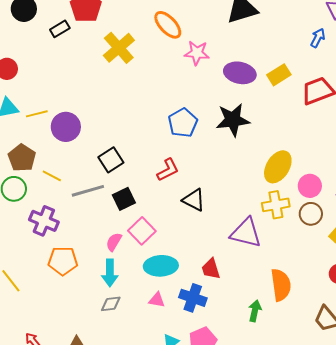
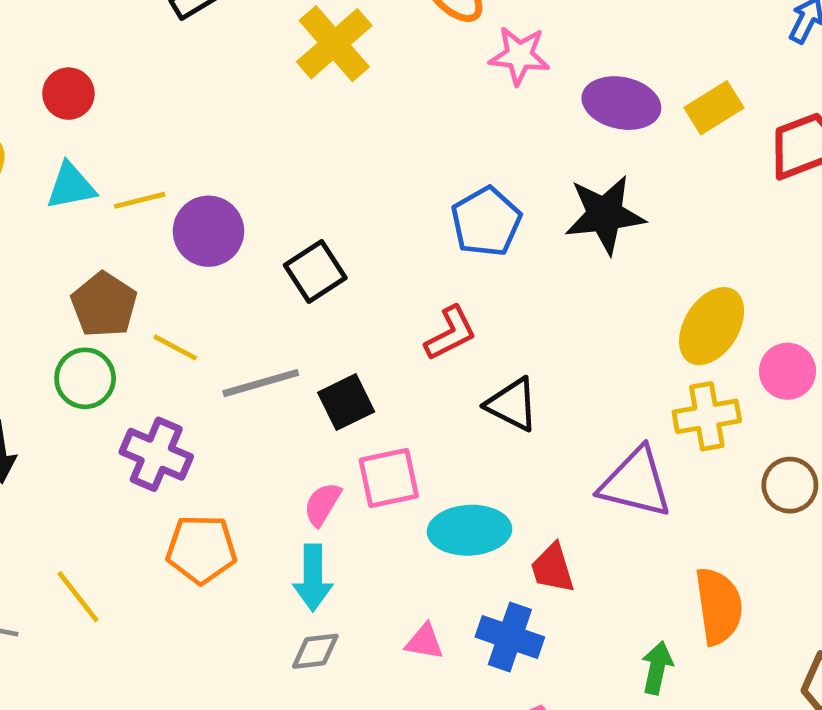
black square: (111, 160) -> (315, 272), moved
brown circle: (311, 214) -> (790, 485), moved
pink square: (142, 231) -> (389, 478), turned 32
cyan ellipse: (161, 266) -> (470, 530), moved

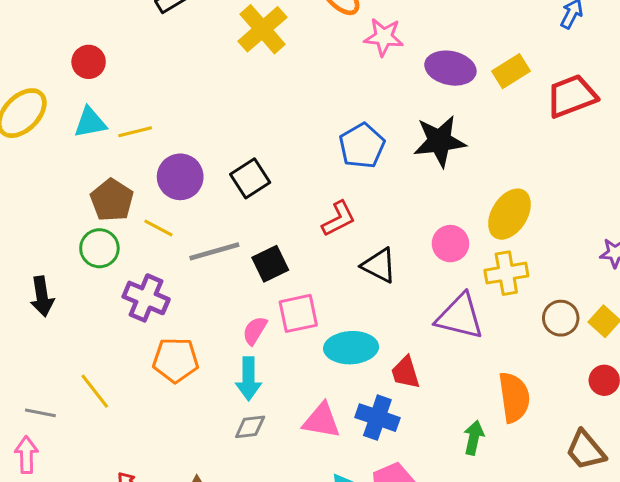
purple circle: (208, 231) -> (180, 177), moved
pink circle: (788, 371) -> (450, 244), moved
pink triangle: (424, 642) -> (322, 421), size x1.5

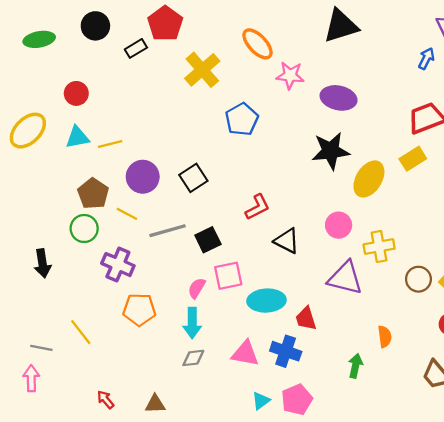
yellow rectangle: (511, 71) -> (413, 159), moved
blue pentagon: (362, 146) -> (242, 119), moved
yellow ellipse: (509, 214) -> (369, 179), moved
orange semicircle: (514, 397) -> (385, 337), size x0.6

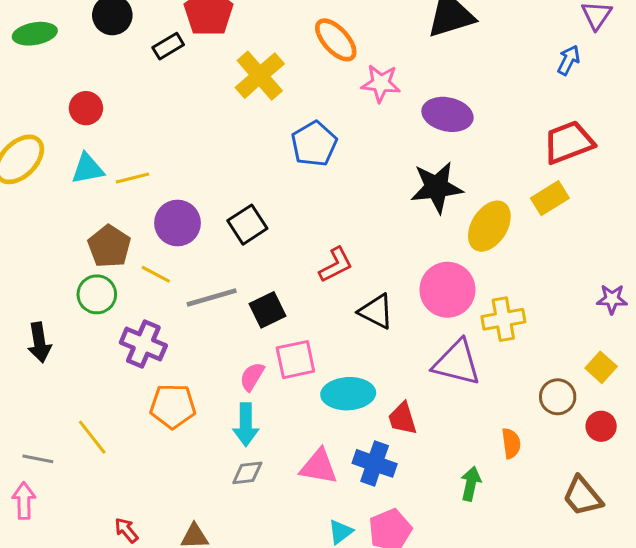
pink circle: (339, 225) -> (447, 290), size x1.5
brown circle: (418, 279) -> (558, 397), moved

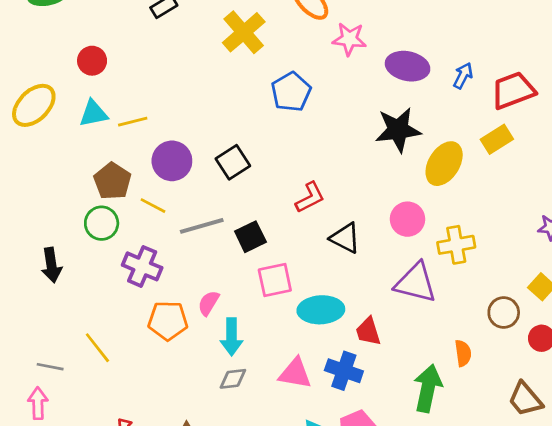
blue arrow: (569, 60) -> (463, 76), moved
pink circle: (447, 290) -> (408, 219), size x0.7
pink semicircle: (252, 377) -> (208, 303), moved
green arrow: (471, 484) -> (428, 388), size x1.6

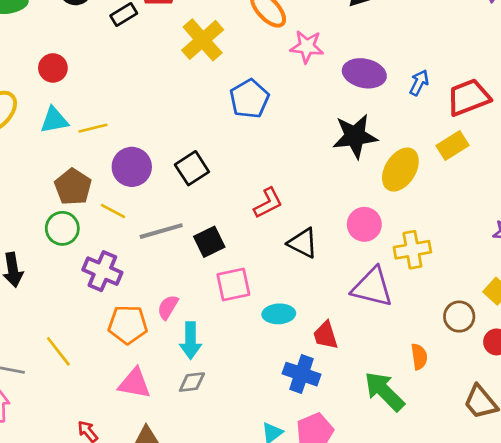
cyan ellipse: (321, 310) -> (279, 314), size x0.7
pink triangle: (295, 373) -> (134, 383), moved
green arrow: (428, 388) -> (384, 391), turned -57

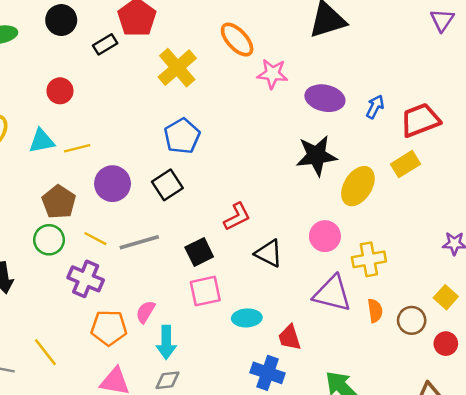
red circle: (53, 68) -> (60, 91), moved
blue pentagon: (249, 99) -> (182, 136), moved
yellow line: (113, 211) -> (95, 239), moved
black square: (209, 242) -> (199, 252), moved
orange semicircle: (419, 357) -> (375, 311), moved

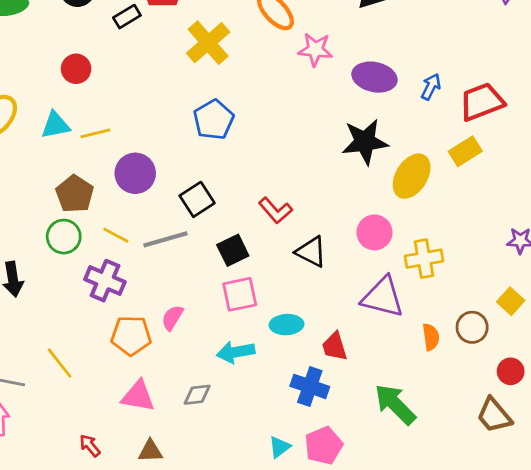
black square: (167, 185) -> (197, 199), moved
red L-shape: (237, 217) -> (275, 210), turned 76
orange semicircle: (375, 311) -> (431, 337), moved
cyan arrow: (166, 342) -> (236, 352), moved, turned 80
red circle: (446, 344) -> (511, 371), moved

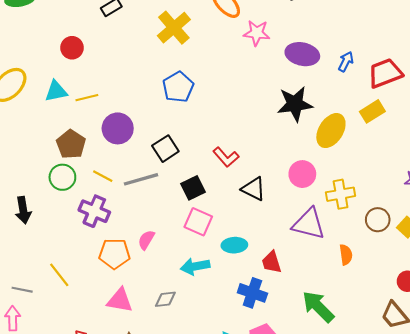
pink square: (240, 294) -> (198, 222), turned 36
brown circle: (472, 327) -> (378, 220), moved

